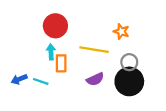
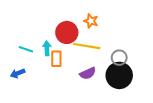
red circle: (55, 26) -> (67, 32), moved
orange star: (121, 31) -> (91, 21), moved
cyan line: (41, 81) -> (26, 49), moved

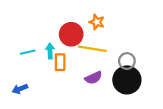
cyan line: (26, 49) -> (28, 52), turned -32
blue arrow: (18, 73) -> (20, 89), moved

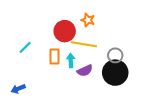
cyan arrow: (50, 51) -> (71, 60), moved
cyan line: (28, 52) -> (25, 47), turned -32
blue arrow: (20, 89) -> (18, 89), moved

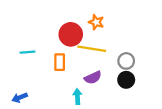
cyan line: (25, 47) -> (27, 52), turned 40
cyan arrow: (71, 60) -> (77, 96), moved
black circle: (115, 73) -> (126, 80), size x0.6

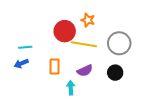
gray circle: (126, 61) -> (119, 43), moved, size x1.5
orange rectangle: (60, 62) -> (55, 67), moved
blue arrow: (20, 98) -> (21, 63), moved

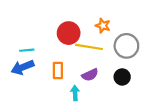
orange star: (88, 20) -> (103, 26), moved
blue arrow: (21, 63) -> (23, 67), size x1.5

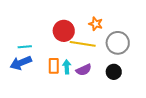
cyan arrow: (75, 93) -> (67, 67), moved

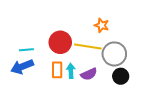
red circle: (64, 31) -> (60, 42), moved
gray circle: (118, 43) -> (114, 54), moved

